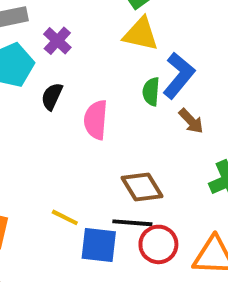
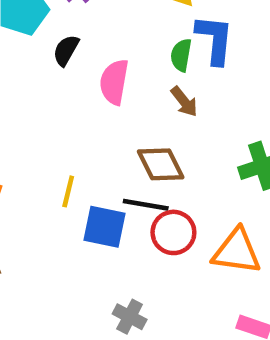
blue L-shape: (179, 75) -> (215, 39), turned -39
brown arrow: (191, 121) -> (184, 102), moved
yellow line: (65, 217) -> (68, 191), turned 72

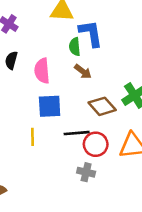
brown diamond: (161, 164) -> (102, 106), moved
blue square: (105, 227) -> (50, 106), moved
gray cross: (130, 317) -> (86, 172), moved

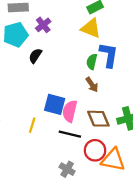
pink semicircle: (42, 71) -> (70, 111), moved
red circle: (96, 144) -> (95, 150), moved

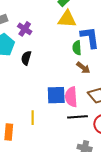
yellow line: (32, 125) -> (33, 118), moved

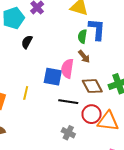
black semicircle: (26, 58) -> (27, 42), moved
pink semicircle: (71, 97) -> (67, 69), moved

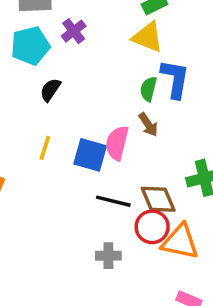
brown diamond: (92, 86) -> (158, 199), moved
yellow line: (26, 93) -> (45, 148), moved
gray cross: (68, 133) -> (108, 256), turned -32

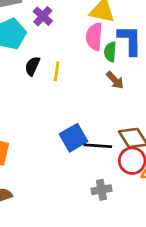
pink semicircle: (117, 143) -> (94, 37), moved
yellow line: (45, 148) -> (57, 71), moved
blue square: (90, 155) -> (74, 138), moved, turned -36

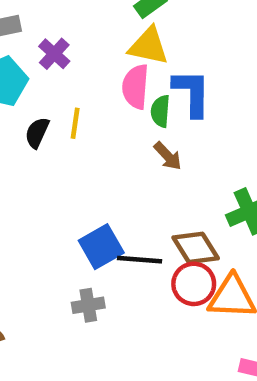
yellow line: (57, 71) -> (75, 123), moved
gray cross: (101, 190) -> (88, 305), moved

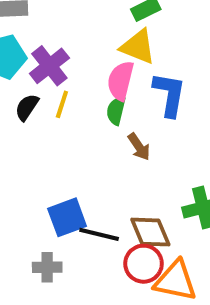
purple cross: (54, 54) -> (49, 66), moved, size x1.4
green semicircle: (160, 111) -> (116, 111), moved

